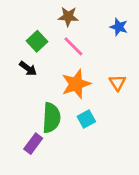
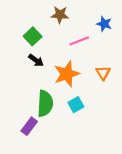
pink line: (73, 46) -> (79, 41), moved, turned -66
black arrow: (28, 68) -> (36, 60), moved

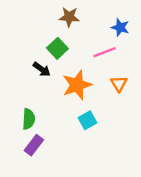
green square: (33, 36) -> (57, 48), moved
pink line: (79, 41) -> (105, 52), moved
green semicircle: (45, 103) -> (29, 119), moved, size x0.7

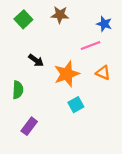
green square: (57, 48) -> (23, 19), moved
orange triangle: (119, 84) -> (103, 73), turned -35
green semicircle: (29, 119) -> (18, 90), moved

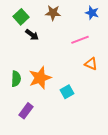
blue star: (104, 24) -> (92, 13), moved
black arrow: (36, 60) -> (32, 35), moved
orange star: (67, 74) -> (40, 78), moved

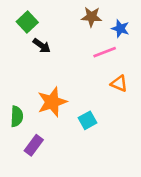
brown star: (53, 13) -> (91, 17), moved
blue star: (92, 13) -> (120, 29), moved
green semicircle: (16, 79) -> (17, 116), moved

